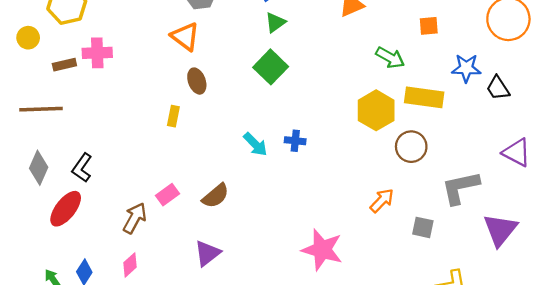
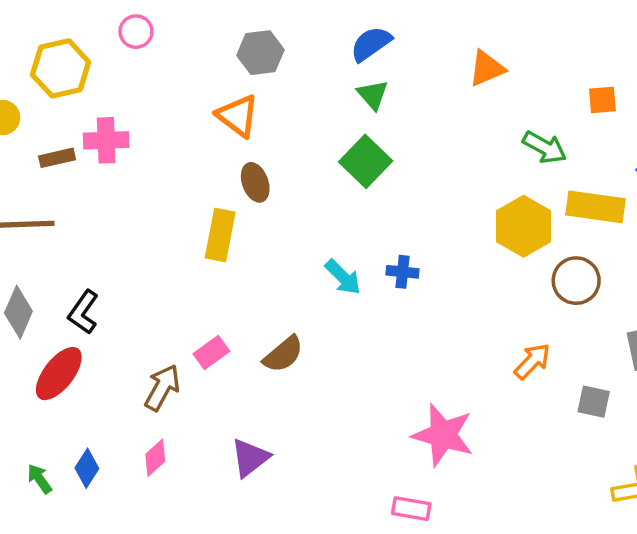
green triangle: (275, 22) -> (373, 95), turned -35
yellow rectangle: (173, 116) -> (220, 235), size x1.6
purple triangle: (207, 253) -> (250, 458), moved

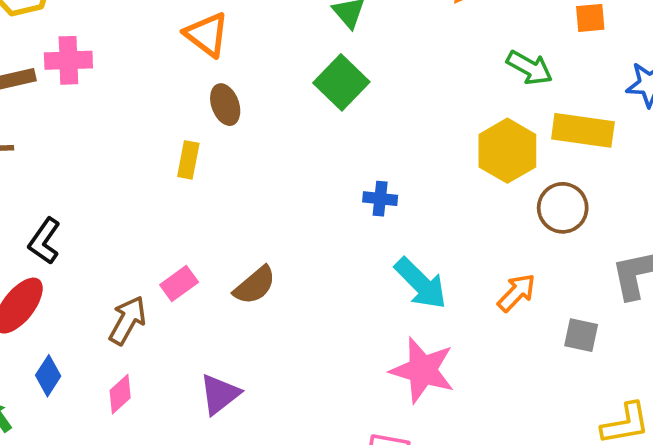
yellow rectangle: (220, 235) -> (188, 160), size x0.7
cyan arrow: (343, 277) -> (421, 283), moved, size x1.4
blue diamond: (87, 468) -> (48, 376), moved

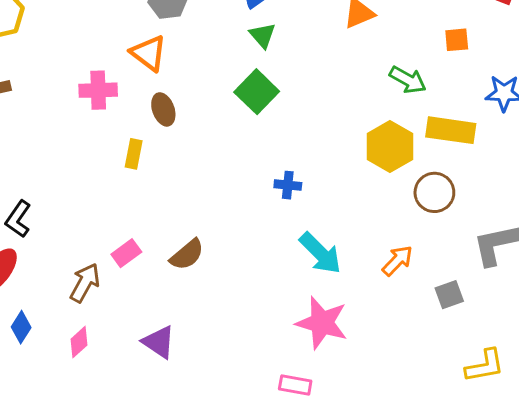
pink cross: (68, 60) -> (98, 90), moved
gray square: (581, 335) -> (449, 295), turned -32
purple triangle: (220, 394) -> (159, 342), turned -48

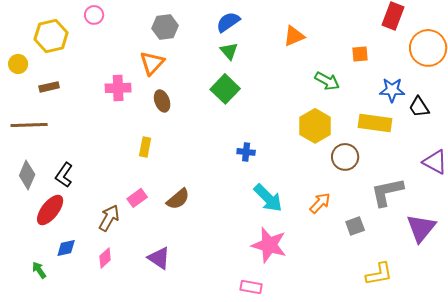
orange triangle: (149, 53) -> (152, 63), turned 36
yellow rectangle: (451, 130) -> (375, 123), moved
yellow rectangle: (134, 154) -> (145, 147), moved
blue diamond: (21, 327) -> (66, 248), turned 45

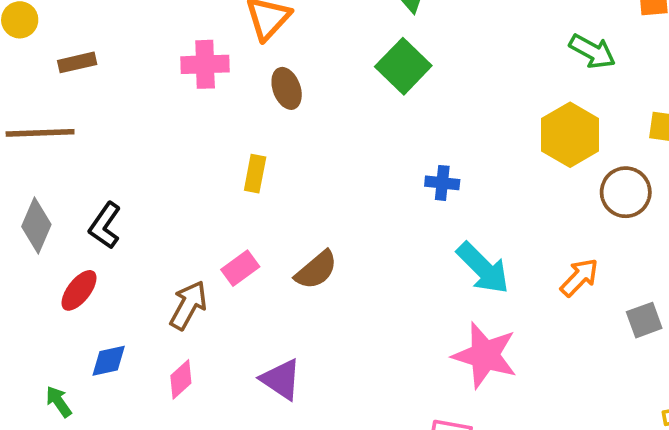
red ellipse: (50, 210) -> (79, 290), size x0.7

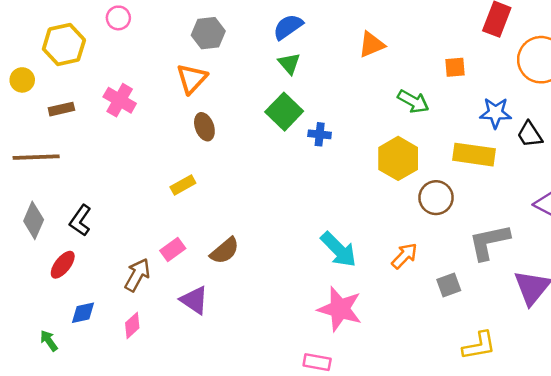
pink cross: (205, 64) -> (120, 100), moved, turned 32
yellow rectangle: (255, 174) -> (183, 185), turned 50
blue cross: (442, 183) -> (320, 134), moved
purple triangle: (281, 379) -> (194, 300), moved

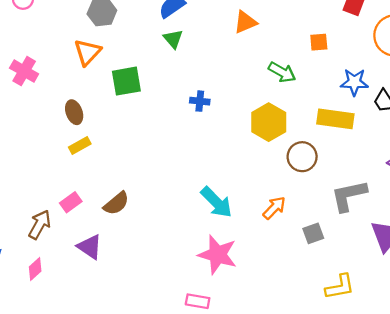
green square: (284, 112) -> (126, 81), moved, turned 36
brown ellipse: (204, 127) -> (74, 112), moved

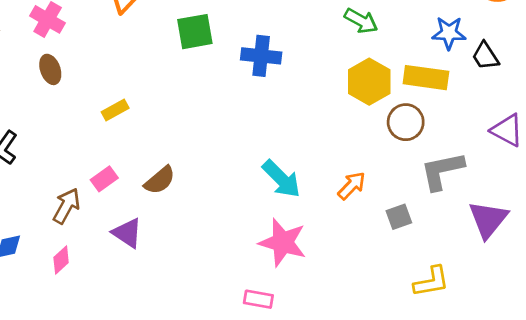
green square: (126, 81) -> (195, 32), moved
blue cross: (200, 101) -> (261, 56), size x1.6
brown ellipse: (74, 112) -> (50, 69), moved
yellow hexagon: (269, 122) -> (369, 82), moved
brown circle: (302, 157) -> (406, 122), moved

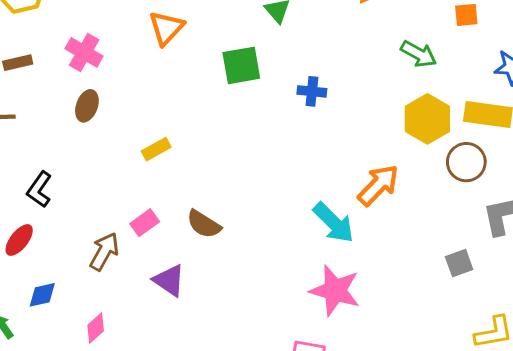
blue cross: (261, 56) -> (312, 91), size x0.7
brown ellipse: (50, 69) -> (87, 106), turned 40
brown semicircle: (160, 180) -> (204, 224), turned 72
orange arrow: (352, 186) -> (378, 185), moved, size x1.4
pink diamond: (61, 260) -> (96, 328), moved

